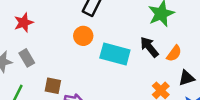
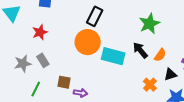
orange circle: (83, 36) -> (88, 42), size x1.6

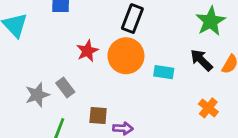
red star: (40, 32) -> (87, 51), moved
cyan rectangle: (113, 56) -> (164, 72), size x0.6
orange cross: (150, 85) -> (208, 108), moved

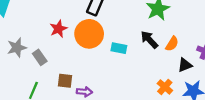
gray star: (37, 95) -> (17, 48), moved
orange cross: (208, 108) -> (165, 87), moved

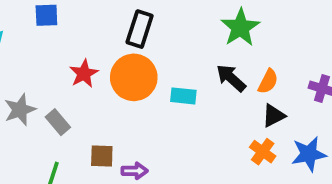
black triangle: (185, 65) -> (274, 116), moved

